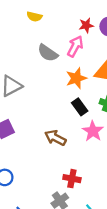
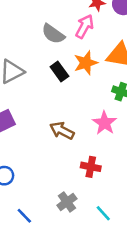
black rectangle: (80, 107) -> (59, 72), moved
red cross: (72, 179) -> (91, 167), moved

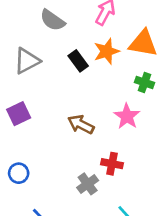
gray semicircle: (53, 34) -> (52, 20), moved
gray cross: (67, 202) -> (88, 184), moved

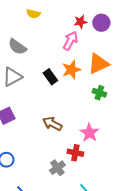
gray semicircle: (52, 20) -> (17, 47), moved
orange triangle: (143, 43) -> (98, 64), turned -35
pink star: (127, 116) -> (89, 133), moved

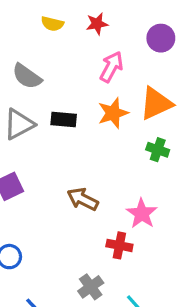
red star: (80, 22) -> (97, 24), moved
black rectangle: (50, 77) -> (64, 119), moved, turned -49
gray cross: (57, 168) -> (91, 287), moved

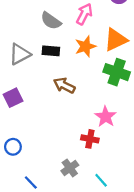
gray semicircle: (27, 76) -> (51, 21), moved
green cross: (158, 150) -> (117, 72), size x1.6
brown arrow: (83, 199) -> (64, 85), moved

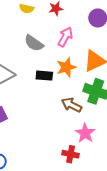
black rectangle: (51, 51) -> (44, 76), moved
brown arrow: (64, 85) -> (72, 105), moved

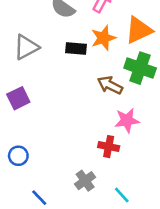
pink star: (85, 133) -> (127, 120), turned 30

